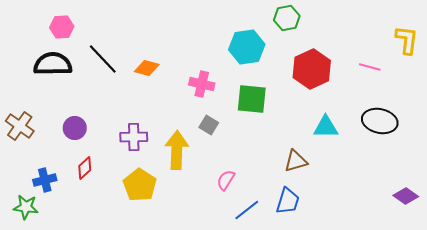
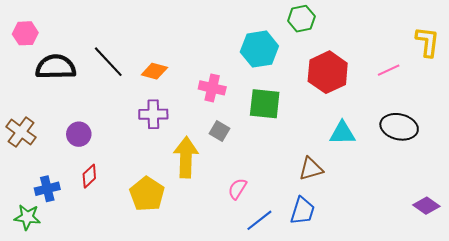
pink hexagon: (62, 27) -> (25, 33), moved
pink line: (370, 67) -> (389, 70), turned -40
purple cross: (134, 137) -> (153, 114), moved

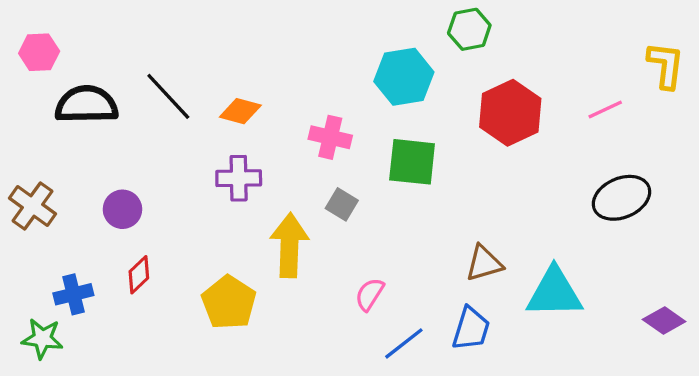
black ellipse: (399, 127) -> (622, 198), turned -36
cyan triangle: (342, 133) -> (554, 293), moved, size x1.4

